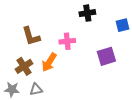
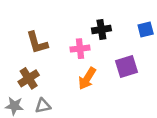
black cross: (87, 13) -> (101, 29), moved
orange arrow: (49, 62) -> (87, 78), moved

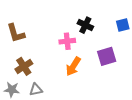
black cross: (101, 29) -> (85, 25), turned 35
brown L-shape: (37, 43) -> (16, 33), moved

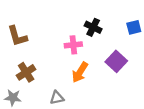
purple square: (107, 56) -> (116, 61), turned -30
gray triangle: (36, 90) -> (57, 98), moved

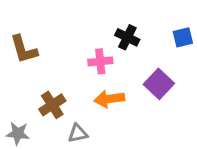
brown cross: (26, 72) -> (52, 105), moved
orange arrow: (80, 72) -> (109, 99), turned 50

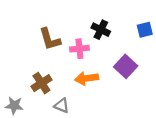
brown L-shape: (24, 49) -> (50, 39), moved
gray triangle: (78, 133) -> (62, 106), turned 35

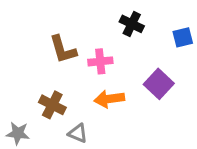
black cross: (101, 30) -> (132, 24), moved
brown cross: (41, 83) -> (52, 105), turned -30

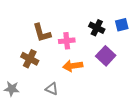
black cross: (132, 24) -> (97, 28), moved
brown cross: (52, 105) -> (30, 59), moved

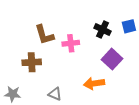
brown cross: (30, 59) -> (32, 62), turned -30
orange arrow: (73, 66) -> (94, 83), moved

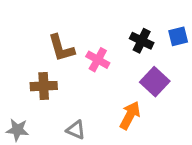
pink cross: (71, 43) -> (98, 60), turned 35
orange arrow: (94, 83) -> (130, 115), turned 126

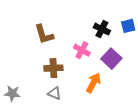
pink cross: (98, 60) -> (82, 50), moved
brown cross: (44, 86) -> (53, 68), moved

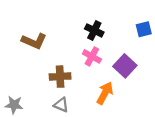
black cross: (102, 29) -> (94, 30), moved
brown L-shape: (44, 34) -> (34, 41), moved, turned -50

